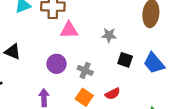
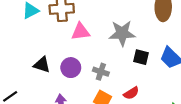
gray star: (109, 35) -> (122, 33), size x1.6
black triangle: (13, 52) -> (42, 65), moved

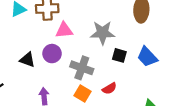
purple circle: (71, 68) -> (52, 54), moved
gray cross: (101, 72) -> (82, 68), size x1.5

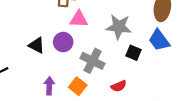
blue trapezoid: (147, 57) -> (159, 40), moved
orange square: (83, 94) -> (78, 86), moved

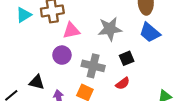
black triangle: (36, 45) -> (37, 82), moved
black square: (133, 53) -> (127, 58), moved, turned -32

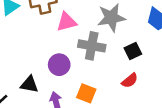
purple circle: (62, 55) -> (59, 65), moved
gray cross: (93, 66) -> (92, 46), moved

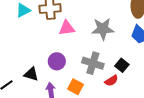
gray cross: (92, 46) -> (93, 63), moved
black square: (133, 51) -> (122, 65), moved, turned -32

